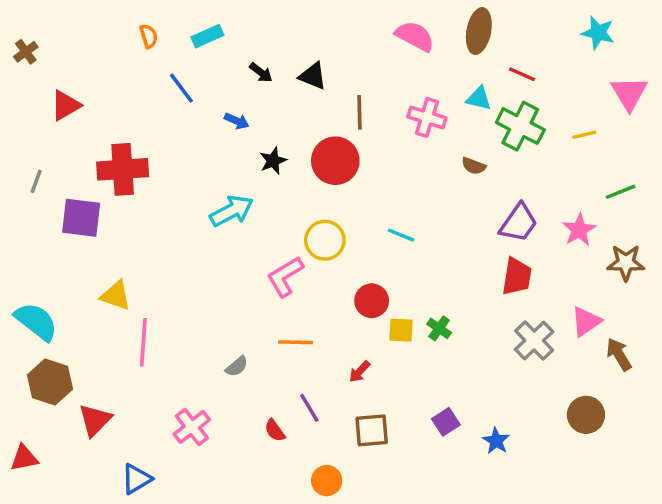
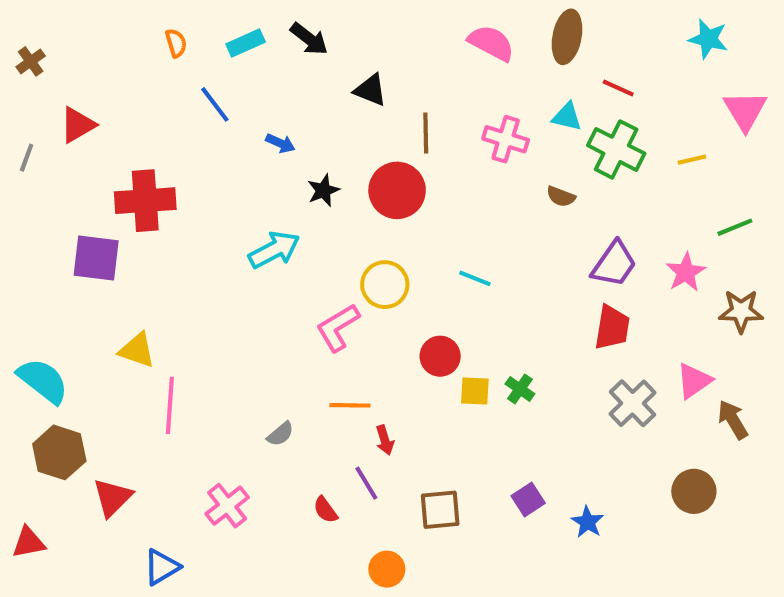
black arrow: (261, 73) -> (309, 39), moved, size x1.4
gray line: (36, 181) -> (27, 158), moved
red arrow: (359, 372) -> (385, 440), moved, turned -60

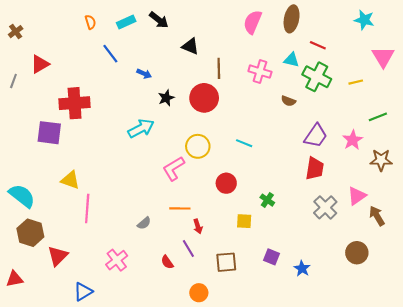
pink semicircle: (491, 43) -> (253, 22), turned -95
yellow square: (475, 391) -> (244, 221), moved
purple square: (528, 500) -> (272, 257), turned -35

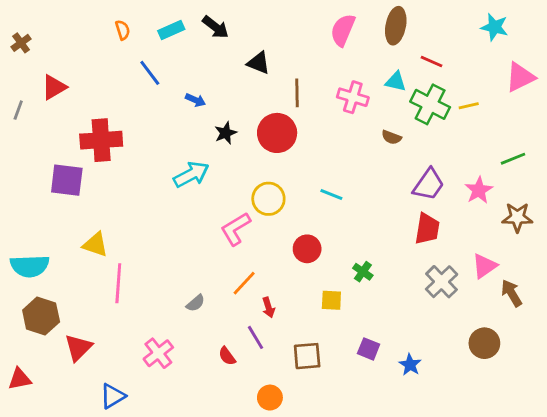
pink triangle: (383, 57) -> (520, 77), turned 35
yellow line: (356, 82) -> (469, 106), moved
cyan semicircle: (22, 196) -> (30, 266), turned 140
orange line: (180, 208) -> (244, 283), turned -48

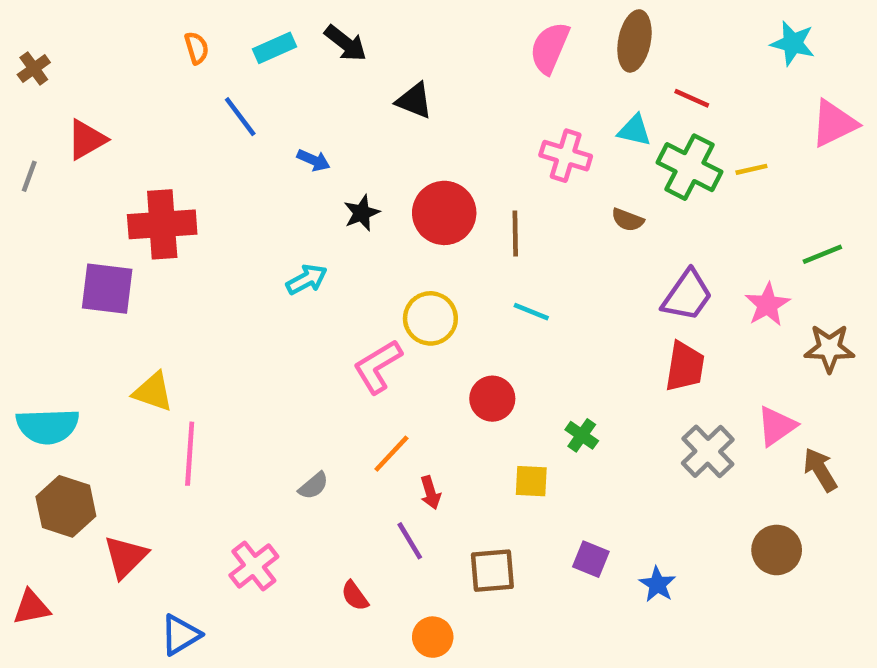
brown line: (297, 93) -> (515, 234), moved
cyan arrow: (191, 174) -> (307, 279), size x0.7
red semicircle: (227, 356) -> (355, 596), moved

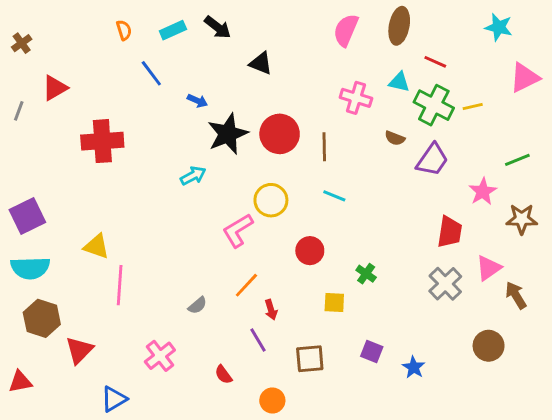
black star: (362, 213) -> (228, 134), size x1.8
purple square: (107, 289) -> (27, 216), moved, turned -33
purple trapezoid: (687, 295) -> (432, 160), moved
red trapezoid: (685, 367) -> (450, 232), moved

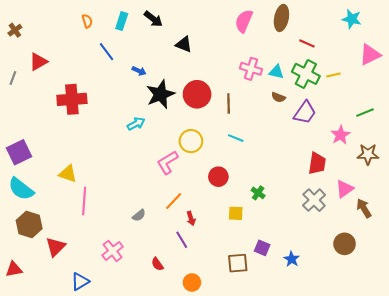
cyan rectangle: (173, 30) -> (122, 21), turned -48
cyan triangle: (399, 82) -> (276, 72), moved
cyan semicircle: (30, 268) -> (21, 189), turned 40
brown square: (310, 359) -> (238, 263), moved

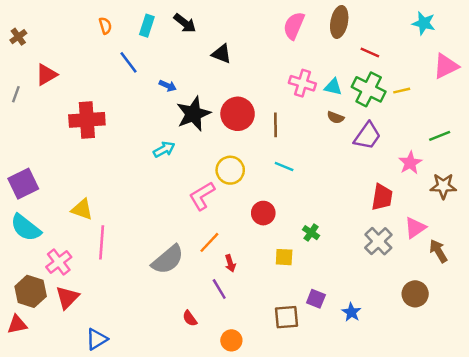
gray semicircle: (139, 215) -> (168, 260), size x2.0
brown hexagon: (29, 224) -> (31, 291), moved
pink cross: (113, 251) -> (59, 262), moved

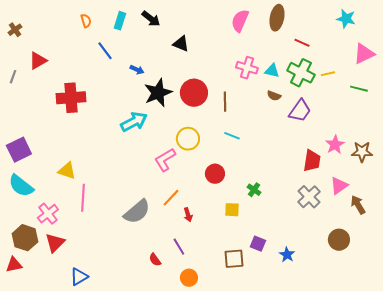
green line: (440, 136) -> (359, 89), moved, turned 36
cyan arrow: (164, 149) -> (134, 122), size x1.5
pink star: (410, 163) -> (335, 145), moved
purple line: (219, 289) -> (179, 247), moved

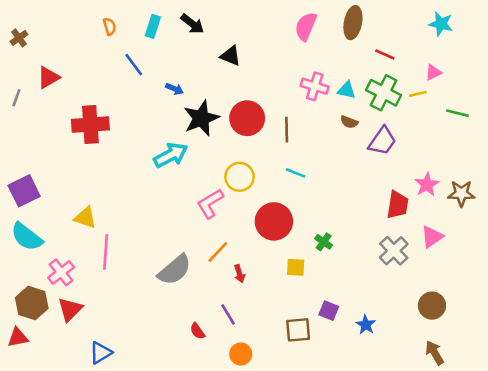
pink triangle: (364, 54) -> (433, 72), moved, size x0.6
red circle: (215, 174) -> (274, 221), size x1.5
brown arrow: (358, 205) -> (435, 353), moved

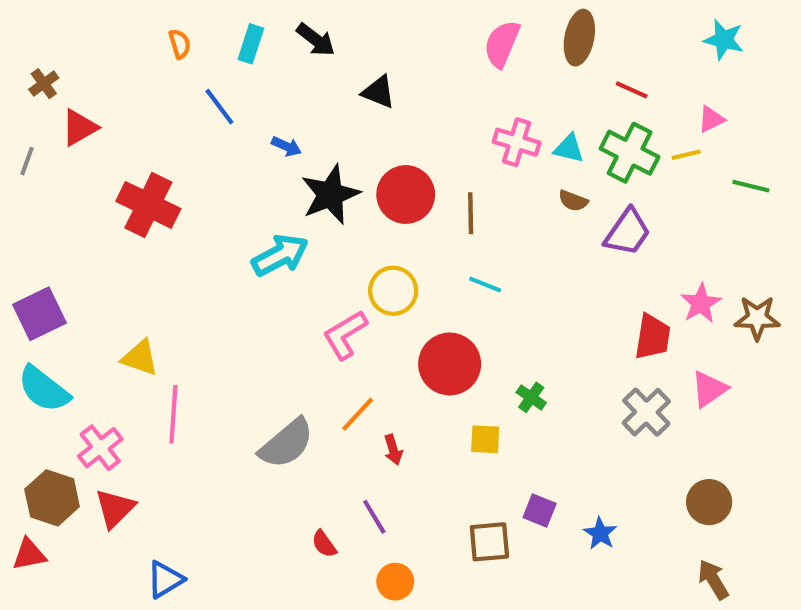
brown cross: (19, 38) -> (44, 84), moved
red cross: (90, 125) -> (148, 205), turned 30

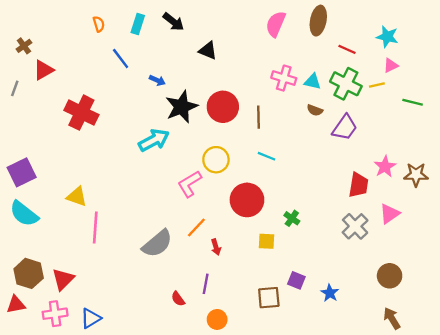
cyan star: (724, 40) -> (387, 37), moved
pink cross: (100, 448) -> (55, 314), moved, turned 30
purple line: (374, 517) -> (206, 284), turned 42

